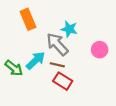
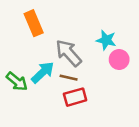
cyan star: (69, 29) -> (106, 40), moved
red rectangle: (63, 81) -> (75, 97), turned -48

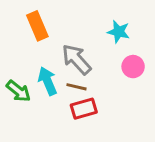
cyan star: (106, 40) -> (119, 32), moved
cyan arrow: (43, 72) -> (47, 81), turned -70

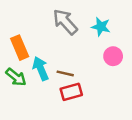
orange rectangle: (37, 26) -> (20, 48), moved
gray arrow: (76, 59) -> (65, 22), moved

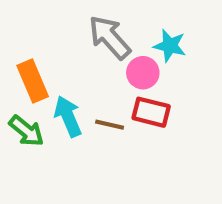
pink circle: (113, 56) -> (143, 73), moved
red rectangle: (71, 92) -> (151, 112), moved, turned 30

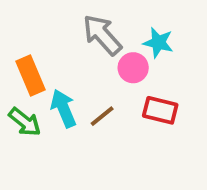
red rectangle: (151, 112) -> (160, 110), moved
brown line: (110, 125) -> (102, 116), turned -52

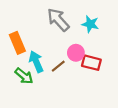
pink circle: (133, 68) -> (76, 53), moved
green arrow: (25, 122) -> (24, 76), moved

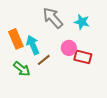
cyan arrow: (36, 62) -> (33, 45), moved
brown line: (58, 66) -> (44, 60), moved

